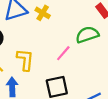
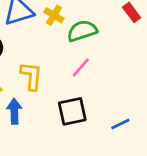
green semicircle: (87, 35) -> (82, 31), moved

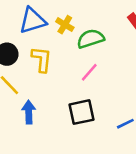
yellow L-shape: (31, 76) -> (42, 59), moved

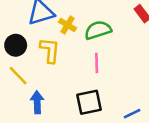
yellow cross: (65, 25) -> (68, 25), moved
pink line: (89, 72) -> (97, 63), turned -42

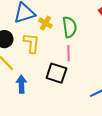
green semicircle: (98, 30) -> (70, 27), turned 100
black square: (89, 102) -> (56, 73), moved, turned 30

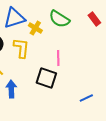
green semicircle: (70, 27) -> (59, 19), moved, turned 130

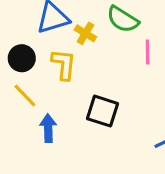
pink line: (58, 58) -> (148, 52), moved

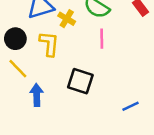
pink line: (148, 52) -> (102, 39), moved

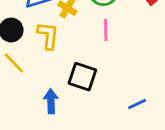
blue arrow: (37, 95) -> (51, 101), moved

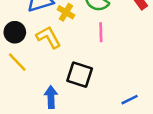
yellow L-shape: (48, 35) -> (48, 37), turned -35

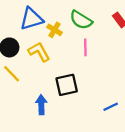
black square: (80, 75) -> (67, 85), turned -30

